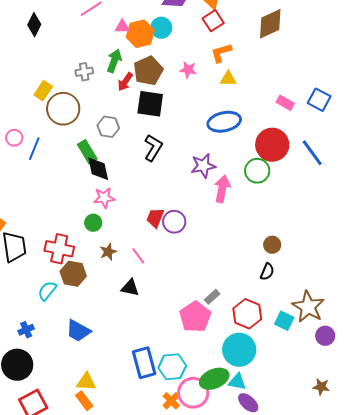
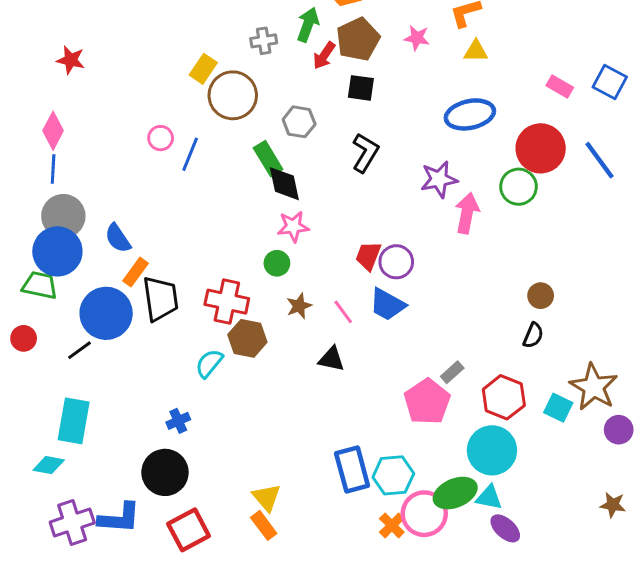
black square: (150, 104) -> (361, 88), size x0.7
blue trapezoid: (78, 331) -> (387, 304), moved
yellow triangle: (86, 382) -> (267, 497), turned 45

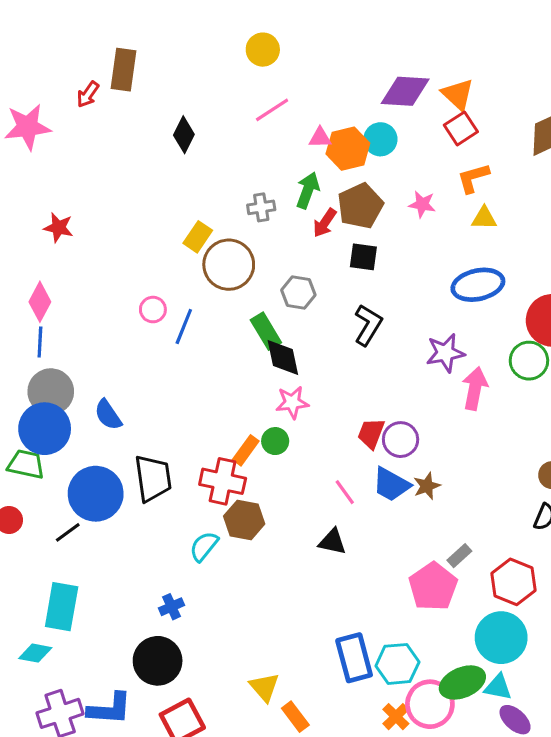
orange rectangle: (136, 272) -> (246, 450), moved
brown star: (299, 306) -> (427, 486), moved
orange rectangle: (264, 525) -> (295, 717), moved

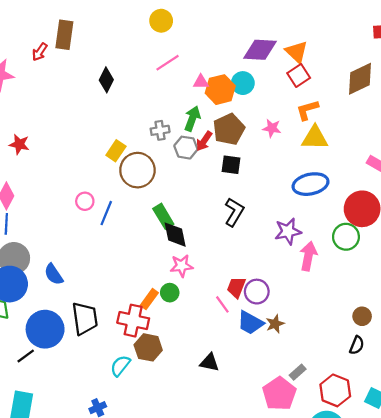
yellow triangle: (484, 218) -> (315, 138), size x1.5
gray hexagon: (298, 292) -> (186, 148), moved
pink line: (345, 492) -> (222, 304), moved

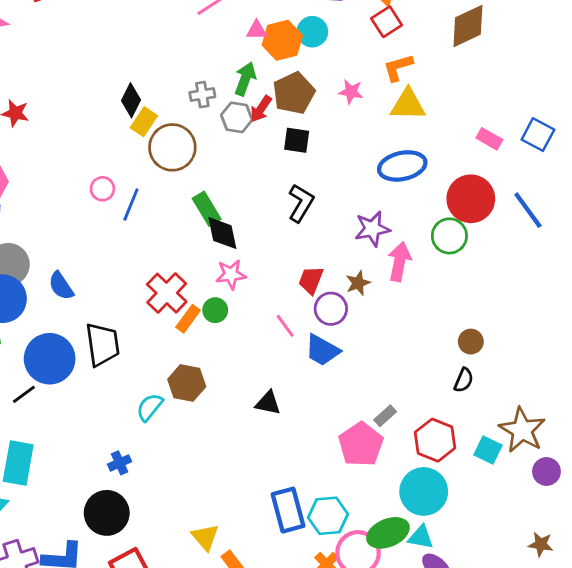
black diamond: (106, 80) -> (131, 100), moved
red trapezoid: (236, 287) -> (311, 280), moved
red cross: (133, 321) -> (167, 293), moved, turned 32
brown star: (275, 324) -> (358, 283), moved

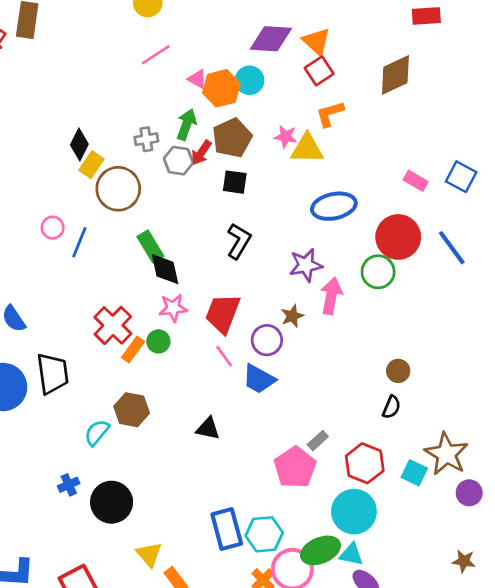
pink triangle: (257, 30) -> (197, 79), turned 30
yellow triangle: (408, 105) -> (307, 149), moved
red trapezoid: (311, 280) -> (223, 313), moved, size x1.5
black circle: (107, 513) -> (112, 502), moved

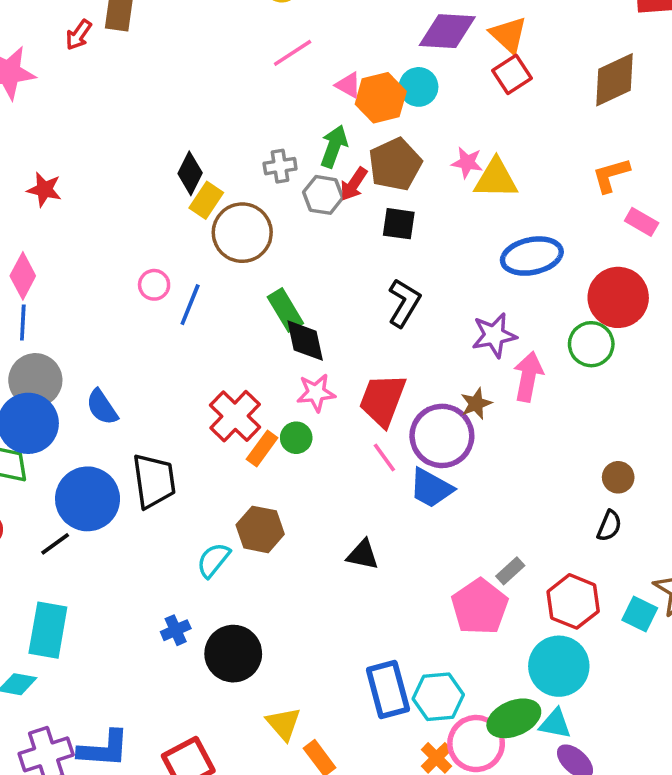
orange L-shape: (330, 114) -> (611, 175), moved
purple circle: (267, 340) -> (442, 436), size x1.5

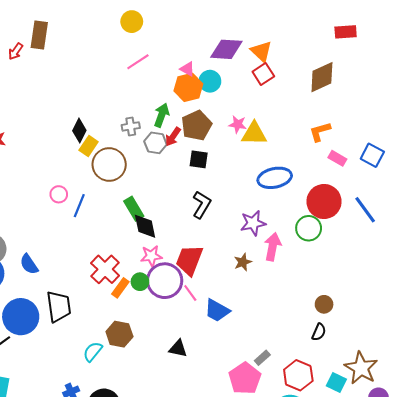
pink triangle: (348, 85) -> (187, 69), moved
purple circle: (442, 436) -> (165, 281), moved

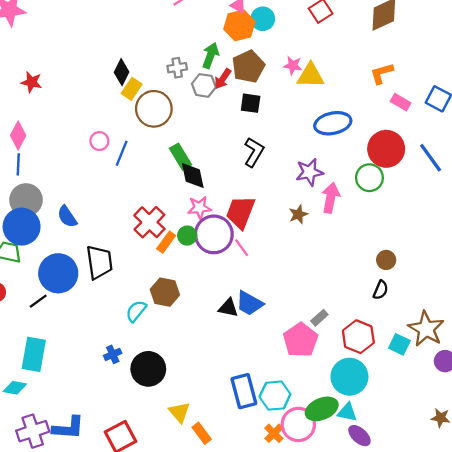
blue trapezoid: (217, 310) -> (249, 303), moved

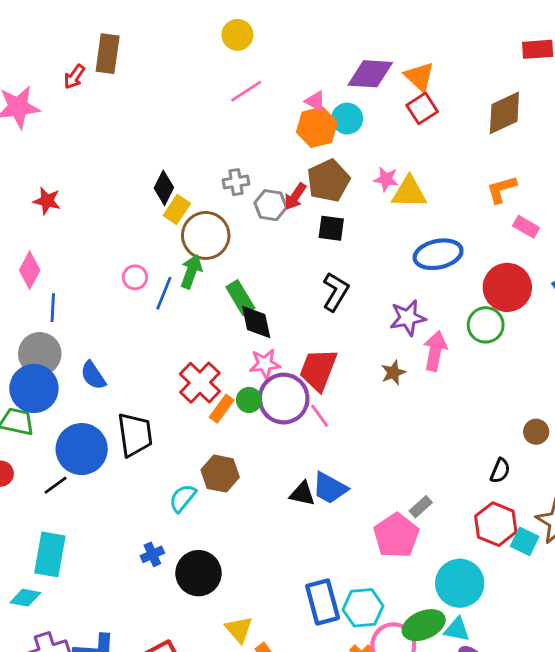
green arrow: (211, 55) -> (191, 272), moved
blue line: (18, 164) -> (53, 308), moved
brown circle: (386, 260) -> (536, 432), moved
red hexagon: (358, 337) -> (496, 524), moved

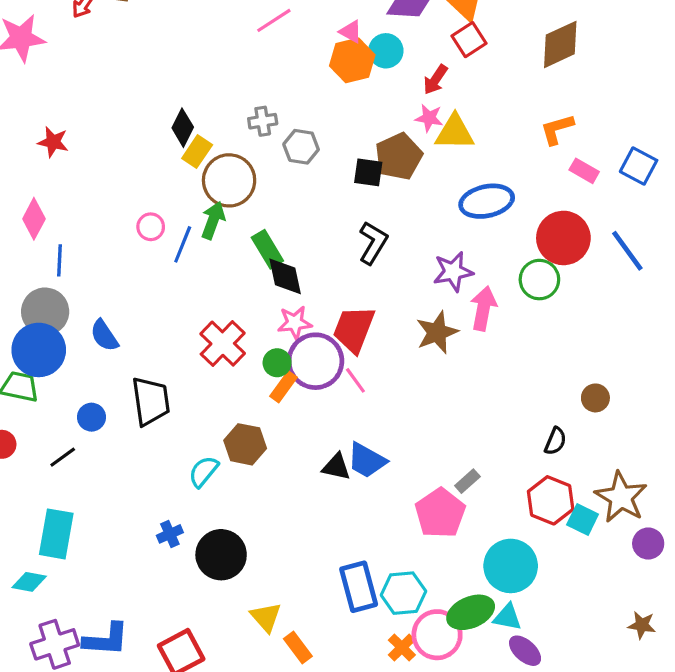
brown pentagon: (328, 181) -> (399, 156), moved
red arrow: (295, 196) -> (435, 80), moved
brown star: (393, 373) -> (437, 332), size x1.5
orange rectangle: (222, 409) -> (283, 387), moved
blue circle: (82, 449) -> (91, 417), size x0.5

